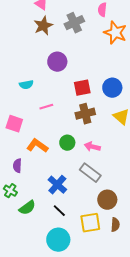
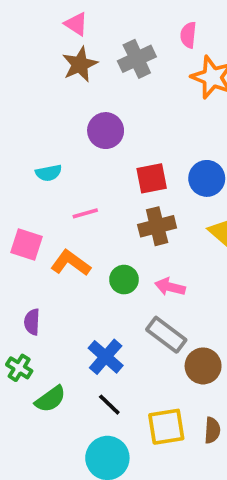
orange L-shape: (37, 146) -> (71, 263), moved
brown circle: (107, 200) -> (203, 366), moved

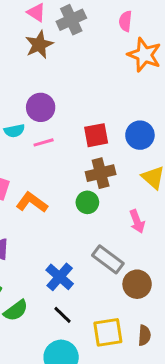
gray cross: (137, 59) -> (71, 20), moved
purple circle: (106, 131) -> (41, 107), moved
pink line: (85, 213) -> (44, 142), moved
green circle: (124, 280) -> (87, 202), moved
pink arrow: (170, 287) -> (137, 221), moved, turned -125

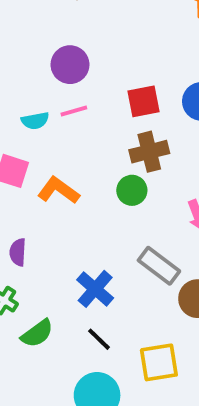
cyan semicircle: (14, 131) -> (35, 121), moved

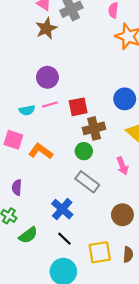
red square: (143, 101) -> (78, 107), moved
gray rectangle: (159, 266) -> (87, 182), moved

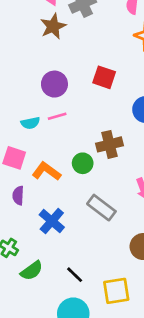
red square: (78, 107) -> (104, 77), moved, turned 30
green circle: (84, 151) -> (83, 163), moved
purple semicircle: (17, 187) -> (18, 195), moved
blue cross: (62, 209) -> (52, 221), moved

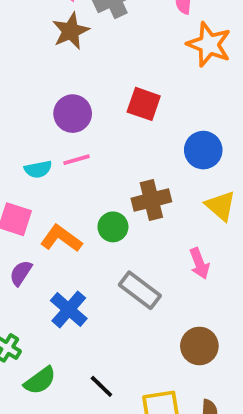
purple semicircle: (18, 195) -> (21, 273), turned 30

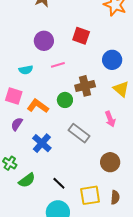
pink line: (76, 160) -> (58, 65), moved

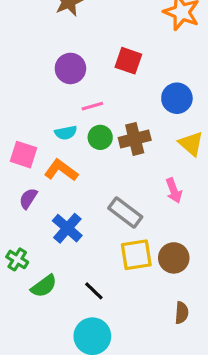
cyan semicircle: (26, 70) -> (66, 133), moved
green circle: (65, 100) -> (100, 137), moved
yellow square: (90, 195) -> (136, 255), moved

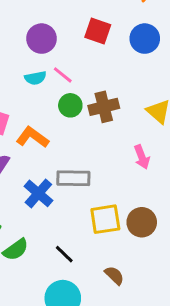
blue circle: (177, 98) -> (145, 39), moved
pink line: (92, 106) -> (63, 75), turned 55
cyan semicircle: (66, 133) -> (35, 78), moved
gray rectangle: (125, 213) -> (73, 178), moved, turned -36
brown semicircle: (182, 313) -> (114, 275), moved, turned -50

